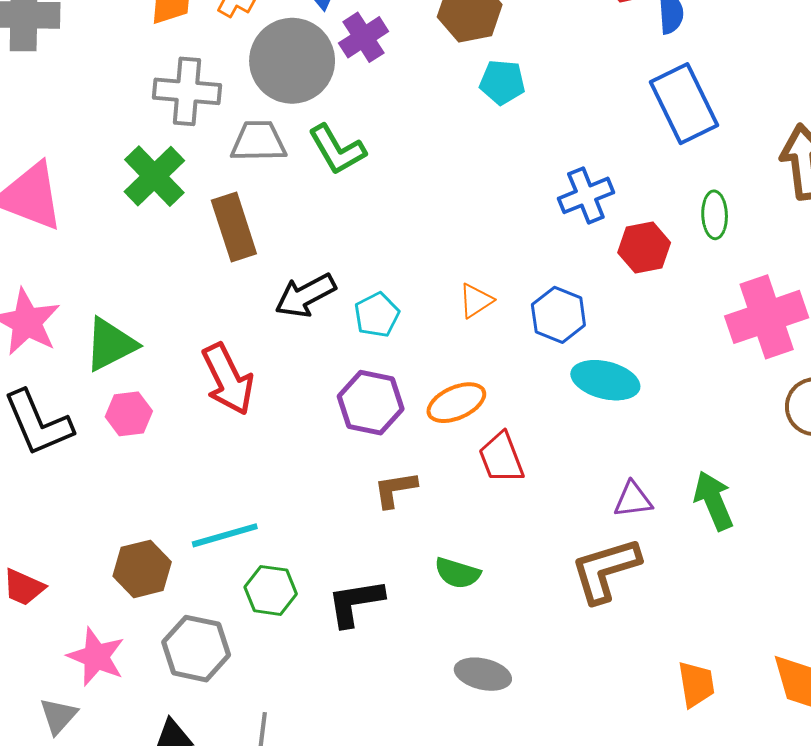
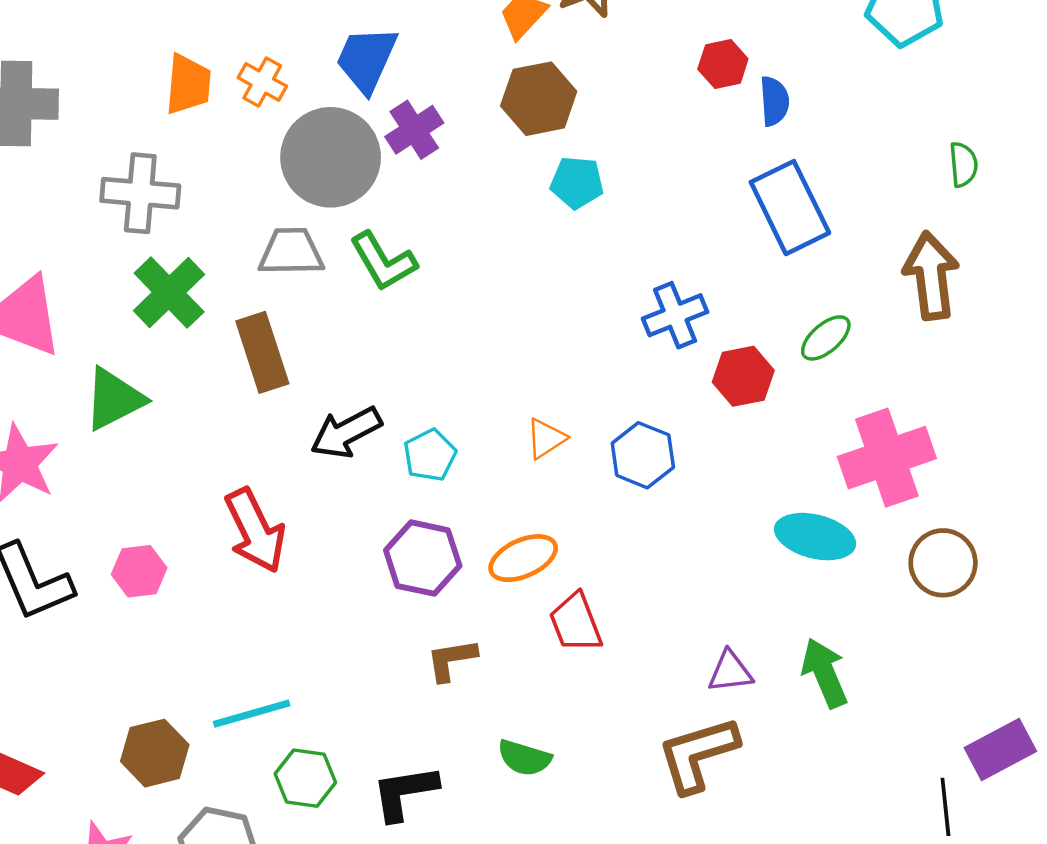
gray cross: (187, 91) -> (140, 193), moved
green ellipse: (715, 215) -> (826, 338), turned 51
green triangle: (110, 344) -> (114, 399), moved
cyan ellipse: (605, 380) -> (815, 537), moved

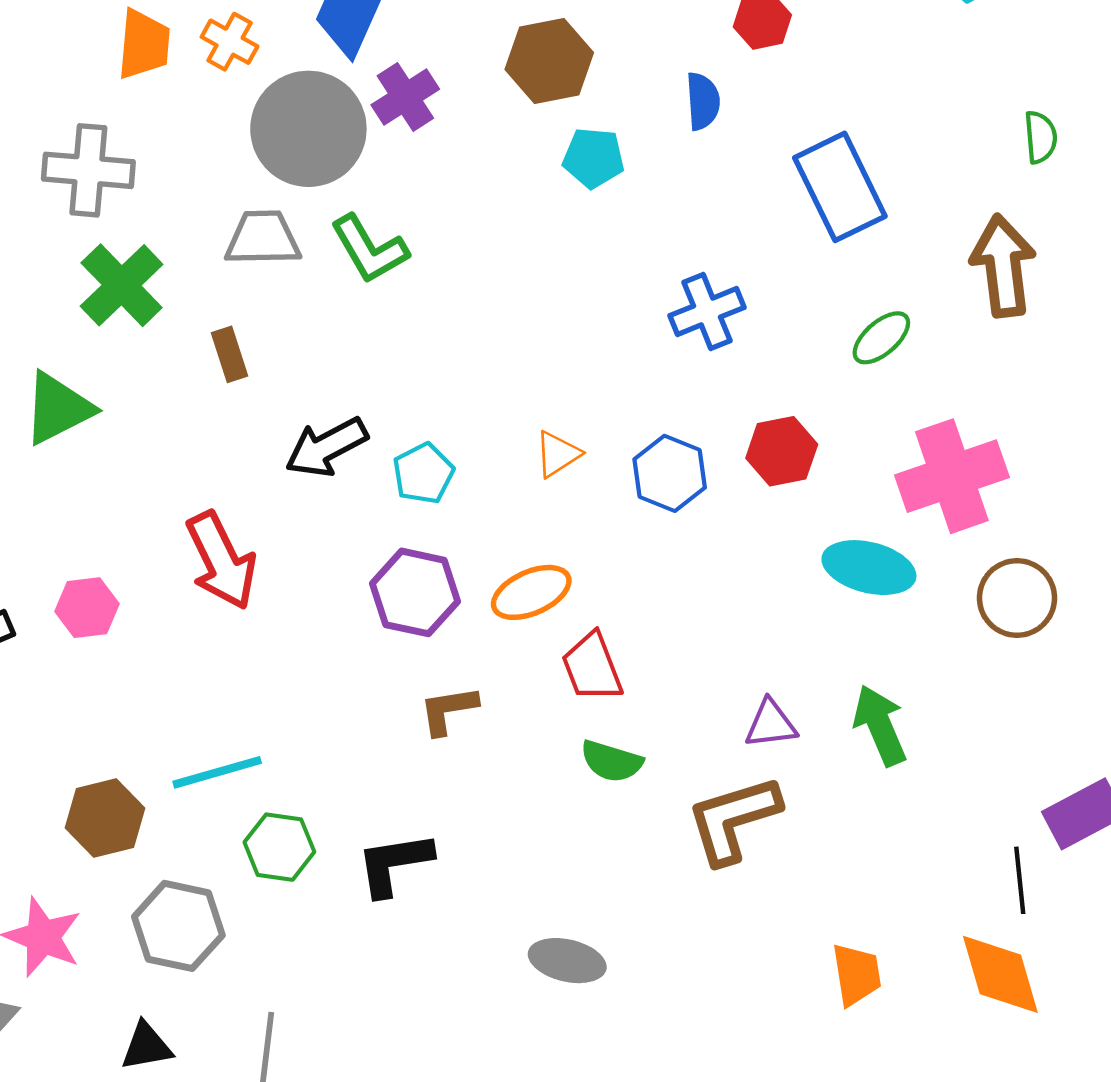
blue semicircle: (774, 101) -> (703, 101), moved
brown rectangle: (262, 352) -> (230, 354), size x0.6
red hexagon: (743, 376) -> (782, 451), moved
green semicircle: (524, 758) -> (612, 761), moved

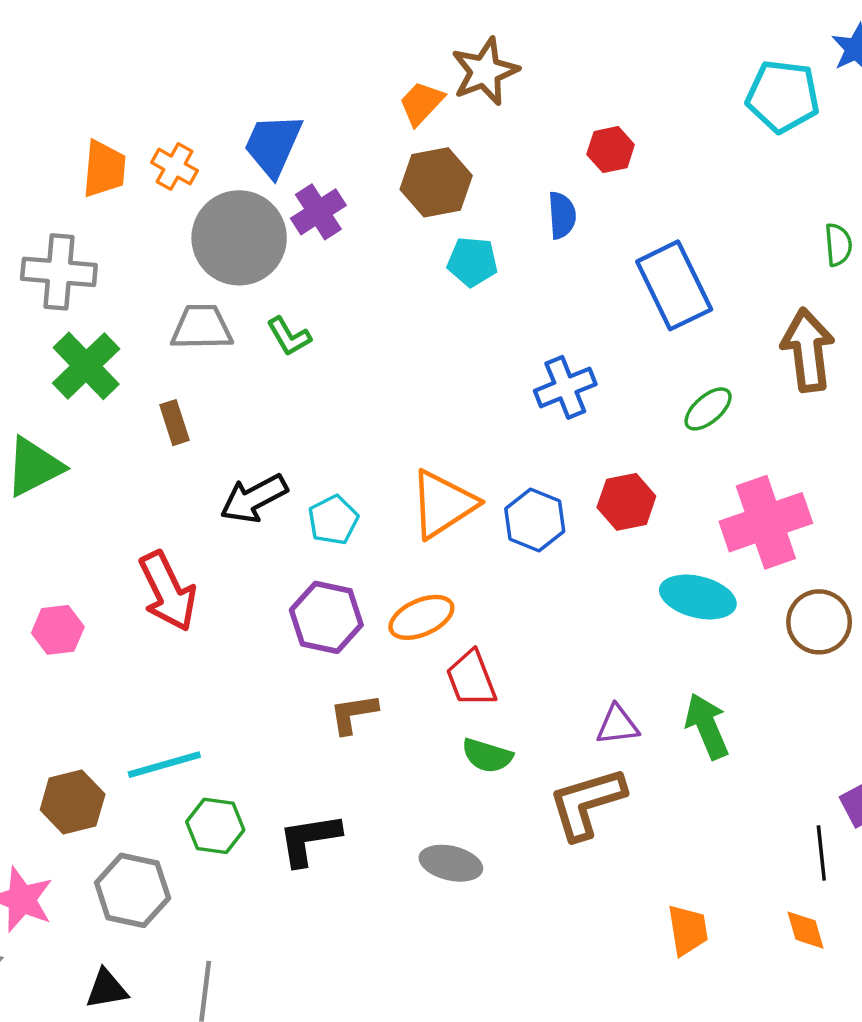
green L-shape: (369, 249) -> (289, 336), size x0.7
orange triangle: (558, 454) -> (443, 504), size x1.8
gray ellipse: (567, 961) -> (451, 863), moved
orange diamond: (1000, 974) -> (805, 930), size x0.6

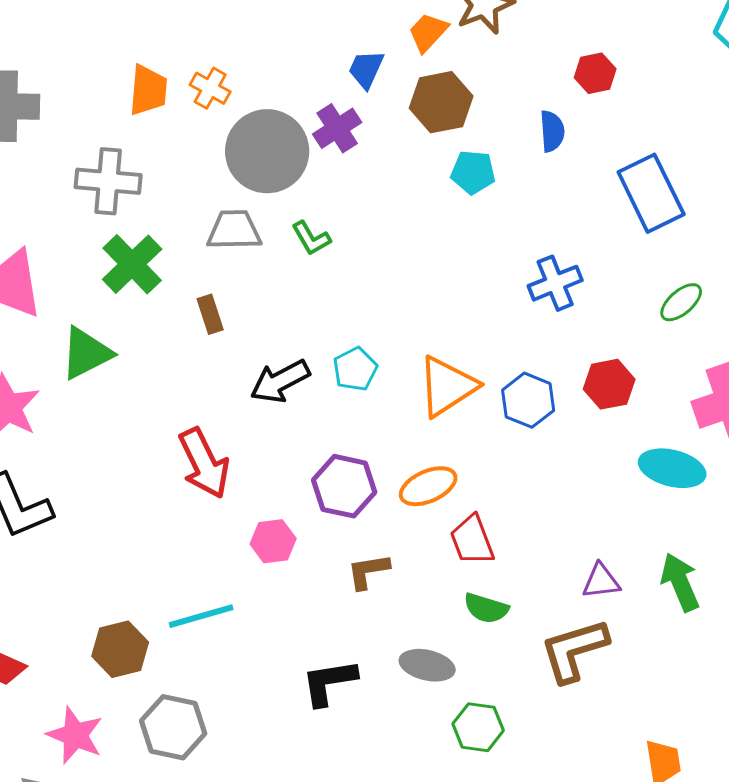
blue trapezoid: (273, 145) -> (366, 69), moved, size x0.7
cyan pentagon: (333, 520) -> (355, 369), moved
pink hexagon: (58, 630) -> (273, 541), moved
green hexagon: (215, 826) -> (478, 727), moved
gray ellipse: (451, 863) -> (427, 665), moved

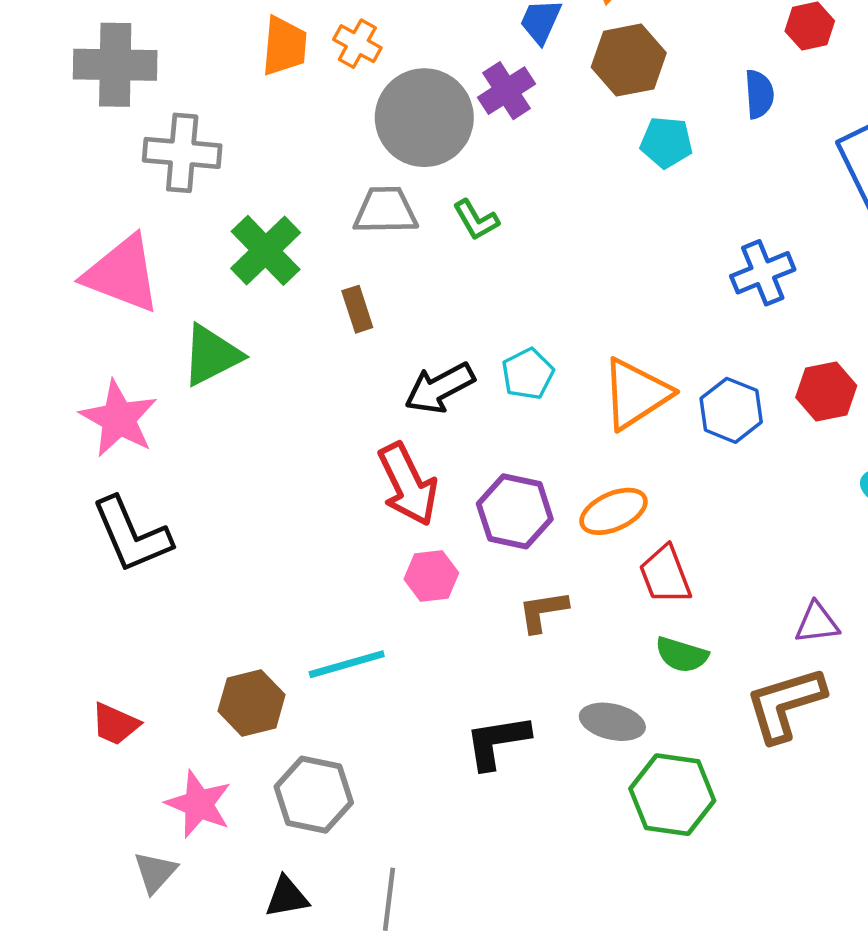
gray cross: (108, 181) -> (182, 153), moved
red arrow: (204, 463) -> (408, 484), moved
green hexagon: (478, 727) -> (672, 795), size x1.4

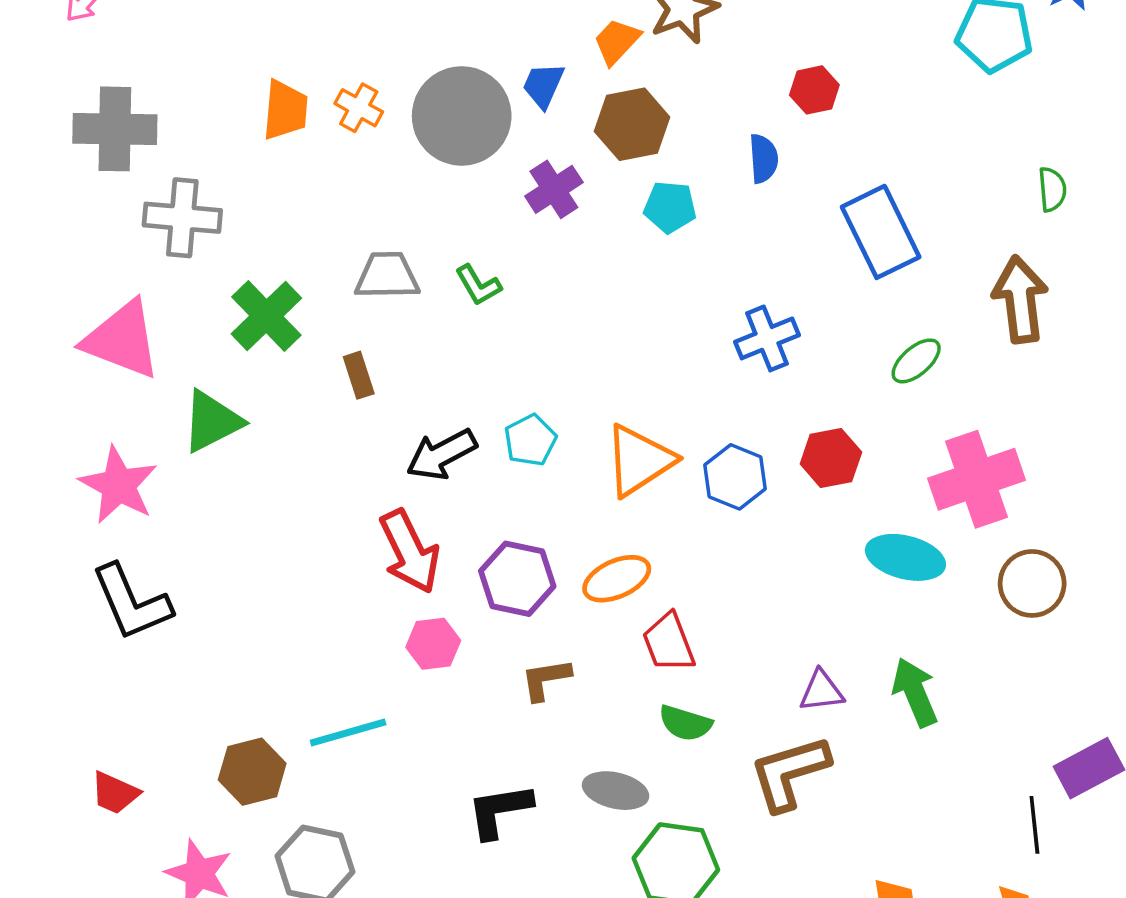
purple cross: (507, 91) -> (554, 189), moved
gray circle: (424, 118) -> (462, 116), moved

